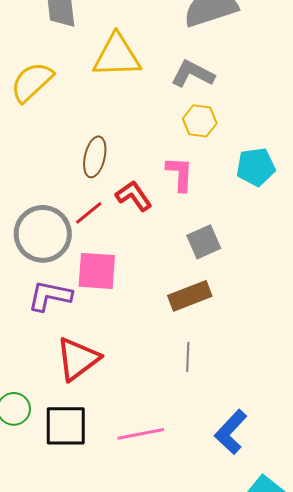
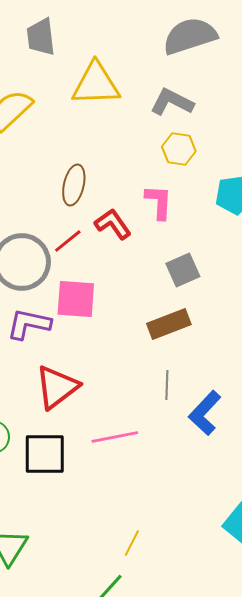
blue L-shape: (231, 432) -> (205, 413), moved
pink line: (141, 434) -> (115, 437), moved

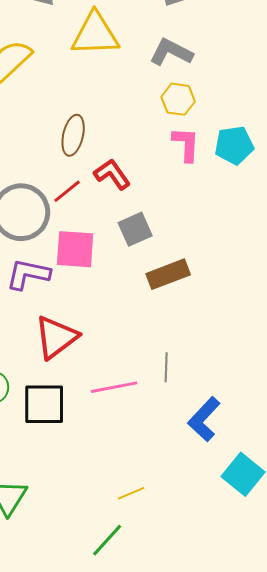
pink L-shape: (159, 202) -> (186, 144), moved
gray square: (183, 270) -> (135, 229), moved
gray line: (167, 385) -> (166, 367), moved
blue L-shape: (205, 413) -> (204, 419), moved
yellow line: (132, 543) -> (131, 493), turned 40

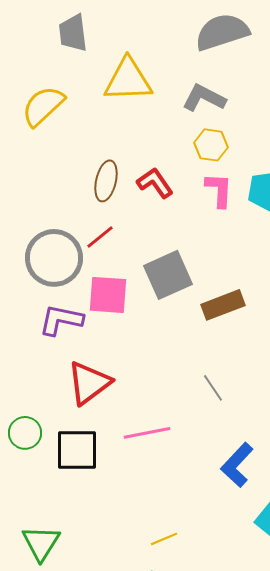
red L-shape: (112, 174) -> (155, 183), moved
gray square: (135, 229) -> (168, 275), size x1.4
brown rectangle: (168, 274) -> (223, 305), moved
gray line: (166, 367) -> (213, 388), moved, turned -36

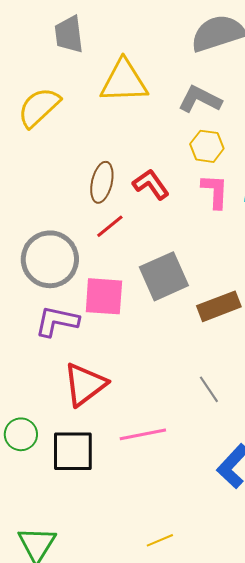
red line: (100, 237) -> (110, 226), moved

